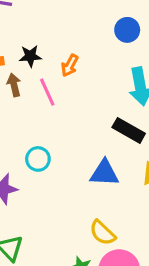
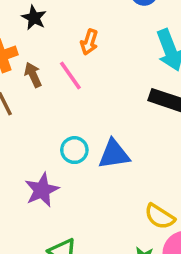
black star: (30, 56) -> (34, 18), moved, turned -30
blue triangle: (104, 173) -> (114, 154), moved

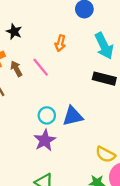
orange arrow: (89, 42) -> (60, 43), moved
purple star: (42, 190) -> (45, 140), moved

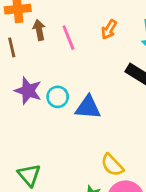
orange arrow: (60, 43) -> (109, 29), moved
purple star: (45, 140) -> (28, 91), moved, turned 30

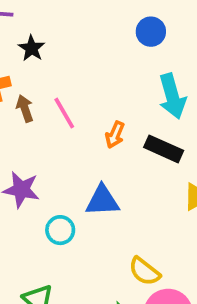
orange arrow: (109, 29) -> (115, 135), moved
cyan circle: (58, 97) -> (60, 230), moved

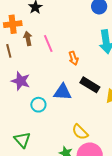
orange arrow: (115, 135) -> (73, 58), turned -48
black rectangle: (164, 149) -> (90, 85), moved

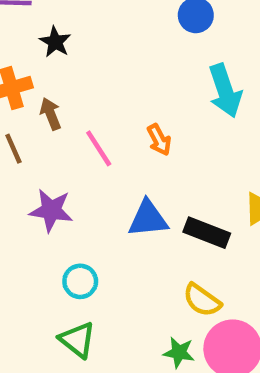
pink line: (48, 43) -> (99, 148), moved
black rectangle: (90, 85) -> (207, 233), moved
cyan circle: (38, 105) -> (80, 281), moved

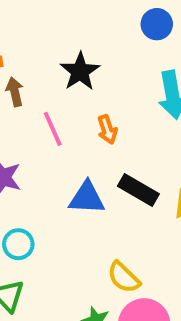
black star: (55, 42) -> (80, 71), moved, size x1.4
black rectangle: (207, 233) -> (138, 190), moved

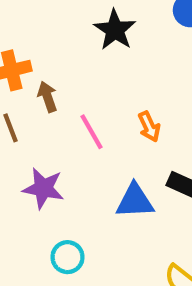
black star: (80, 71) -> (115, 30), moved

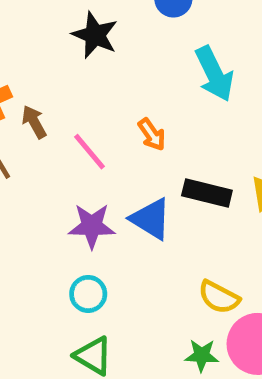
purple star: (43, 188) -> (92, 226), moved
blue triangle: (135, 201) -> (151, 219), turned 45

